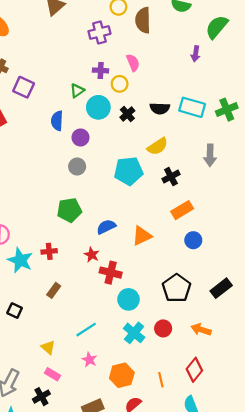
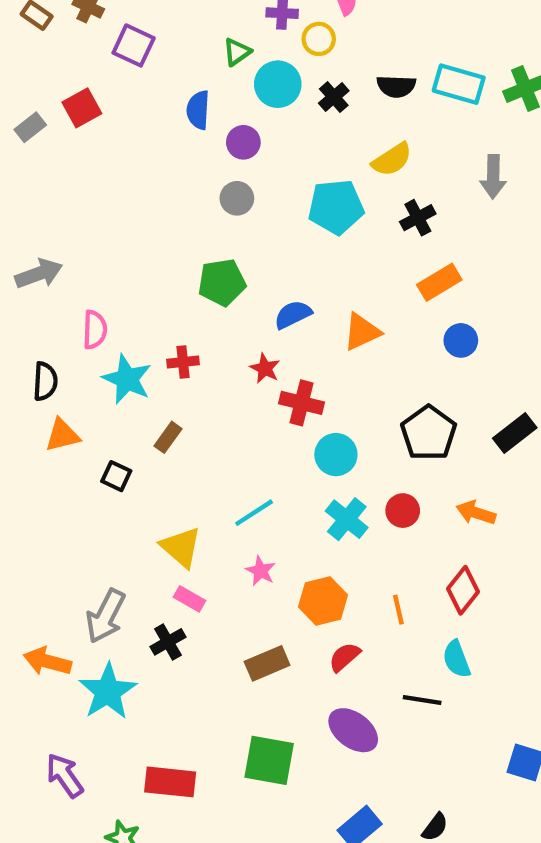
brown rectangle: (54, 290) -> (168, 437), moved
yellow triangle: (48, 347) -> (181, 547), size x1.5

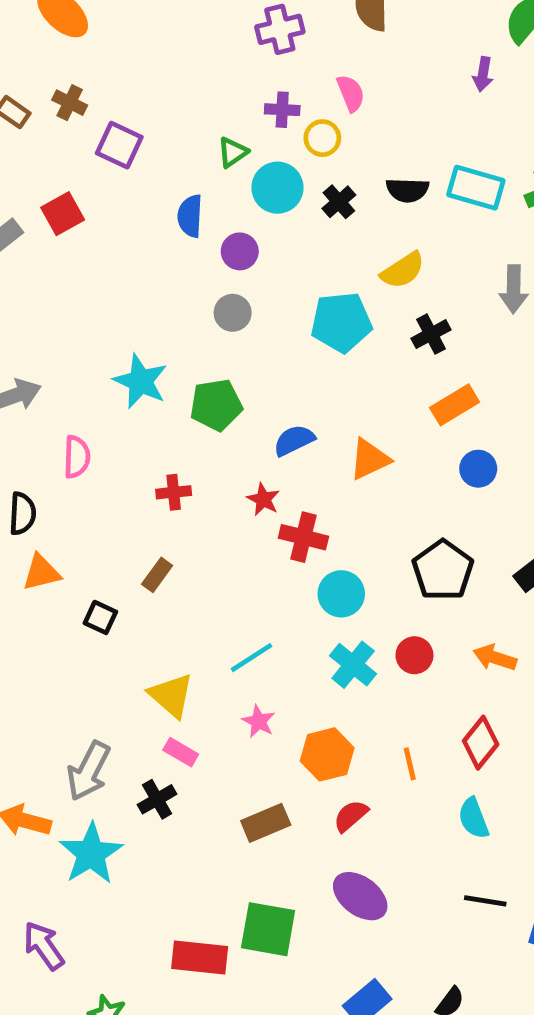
cyan star: (127, 379) -> (141, 381), moved
black line: (422, 700) -> (485, 901), moved
red rectangle: (170, 782) -> (200, 958), moved

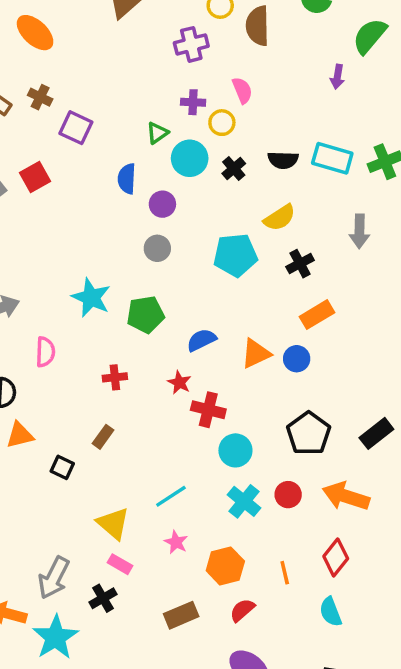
blue circle: (478, 469) -> (297, 359), moved
orange arrow: (495, 658) -> (346, 496), size x1.5

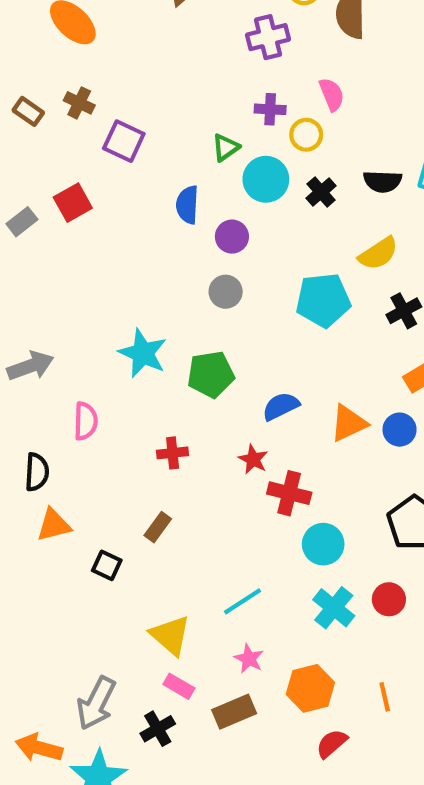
brown rectangle: (181, 615) -> (234, 712), moved

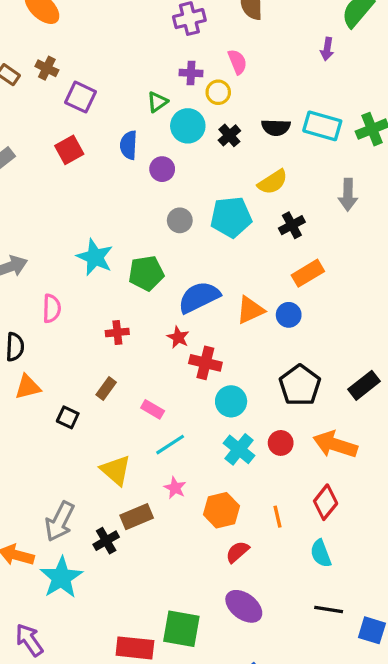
red square: (73, 203) -> (69, 150), moved
gray circle: (226, 292) -> (180, 220), moved
blue semicircle: (281, 406) -> (199, 297), size x1.5
pink rectangle: (179, 686) -> (153, 409), moved
brown rectangle: (234, 712) -> (137, 517), moved

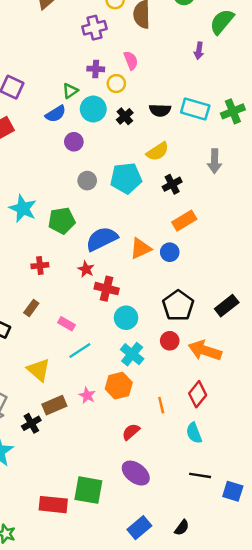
blue semicircle: (129, 145) -> (56, 114), moved, turned -125
red circle: (281, 443) -> (170, 341), moved
pink star: (175, 488) -> (87, 395), moved
orange hexagon: (221, 510) -> (119, 386), moved

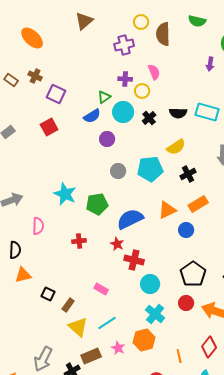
orange triangle: (141, 249) -> (167, 210), moved
brown rectangle: (31, 308) -> (68, 305), moved
cyan line: (80, 350) -> (107, 323), moved

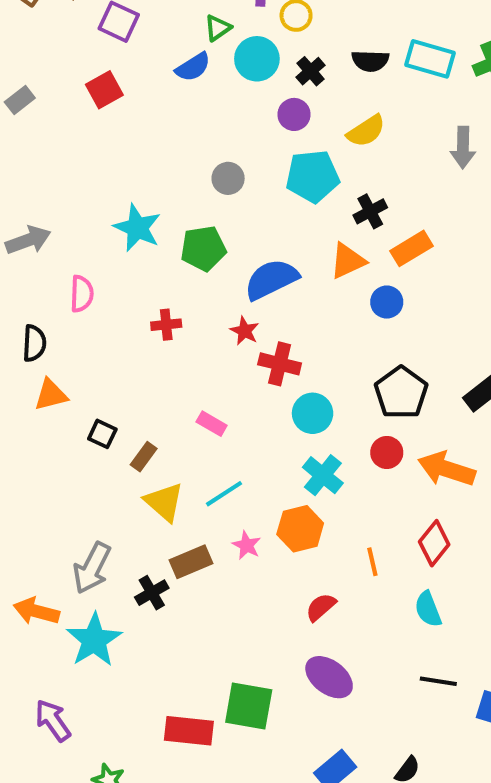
purple circle: (107, 139) -> (294, 114), moved
gray circle: (118, 171) -> (228, 178), moved
black cross: (188, 174) -> (370, 211), moved

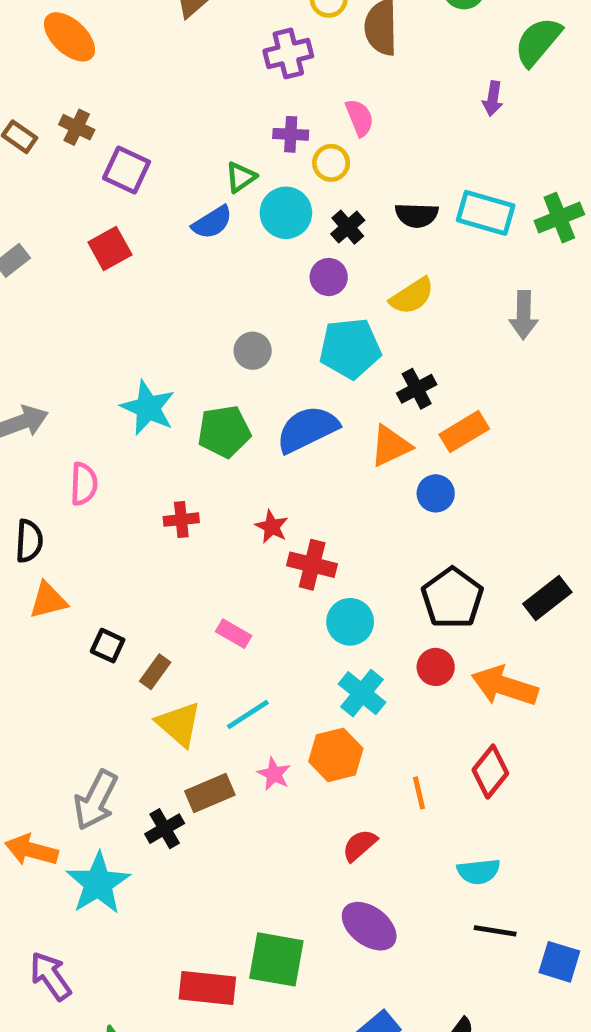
blue semicircle: (271, 279) -> (307, 429), moved
cyan semicircle: (428, 609) -> (478, 871), moved, turned -75

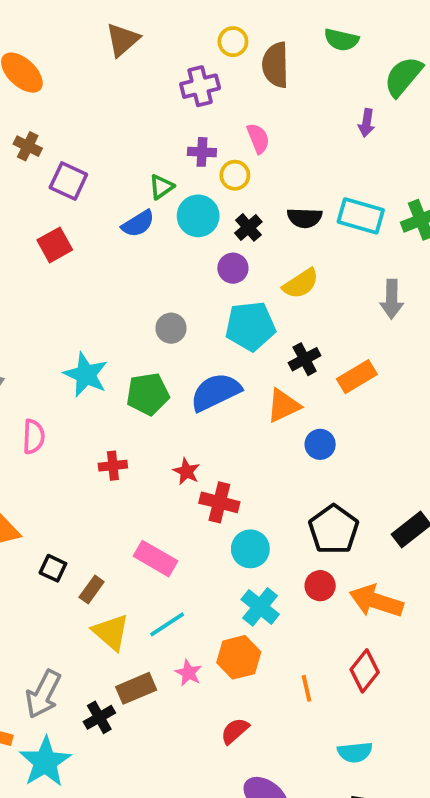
orange rectangle: (464, 432) -> (357, 377), moved
pink rectangle: (234, 634) -> (156, 559), size x1.5
red semicircle: (360, 845) -> (235, 731), moved

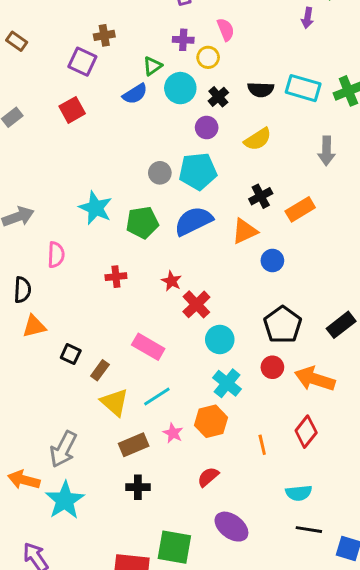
brown cross: (28, 146) -> (104, 35), moved, turned -36
cyan pentagon: (250, 326) -> (198, 171), moved
red cross: (219, 502) -> (196, 304), turned 32
black cross: (99, 717) -> (138, 487), moved, turned 30

